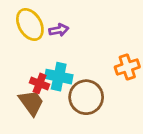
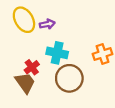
cyan cross: (59, 77) -> (57, 53), moved
red cross: (40, 83) -> (32, 67), turned 32

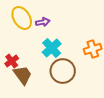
cyan cross: (57, 53) -> (52, 48), turned 36
red cross: (32, 67) -> (12, 61), moved

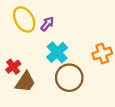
purple arrow: (43, 22) -> (47, 24), turned -40
brown trapezoid: (23, 75) -> (25, 82), turned 70

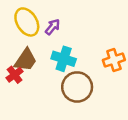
cyan cross: (57, 52) -> (64, 59), turned -30
brown trapezoid: (25, 82) -> (26, 60), moved

